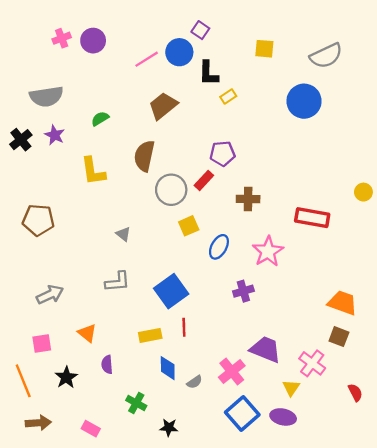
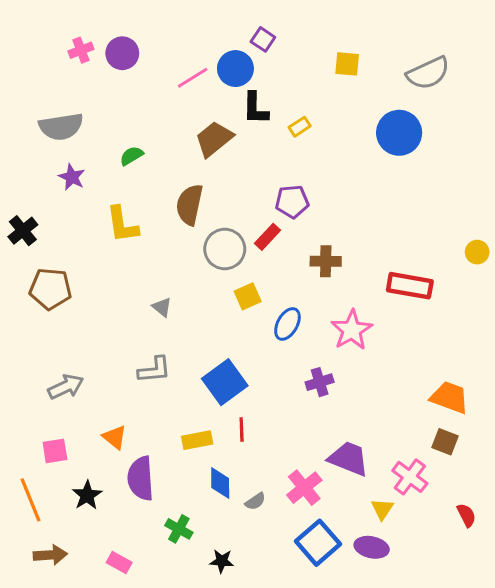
black L-shape: (208, 73) -> (255, 108), moved
black cross: (21, 140) -> (23, 231), moved
purple semicircle: (107, 365) -> (141, 478), size x1.8

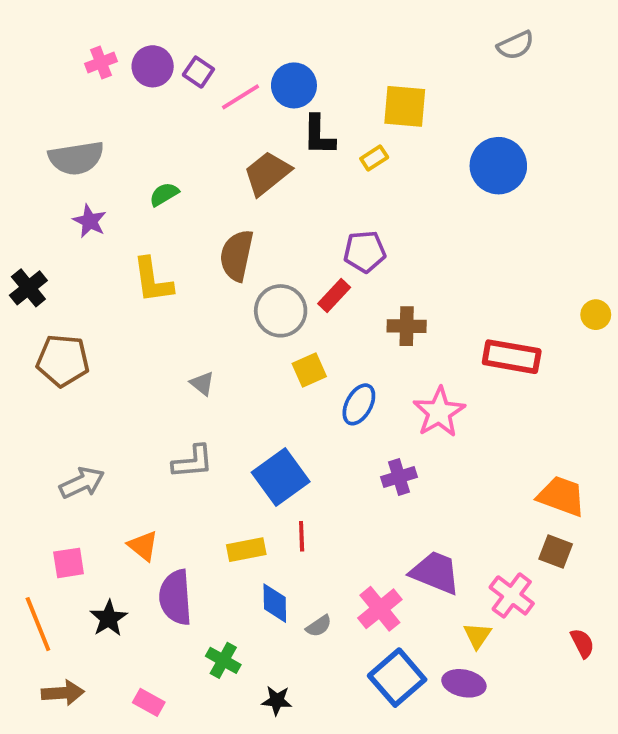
purple square: (263, 39) -> (198, 72), moved
yellow square: (347, 64) -> (405, 106), moved, size x1.4
gray semicircle: (428, 73) -> (516, 45), moved, size x0.7

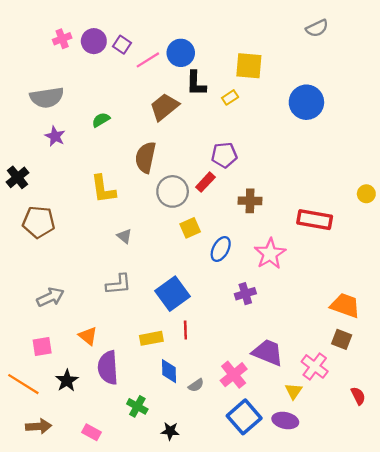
yellow L-shape: (153, 280) -> (103, 189), moved
orange line: (38, 624) -> (23, 384), turned -36

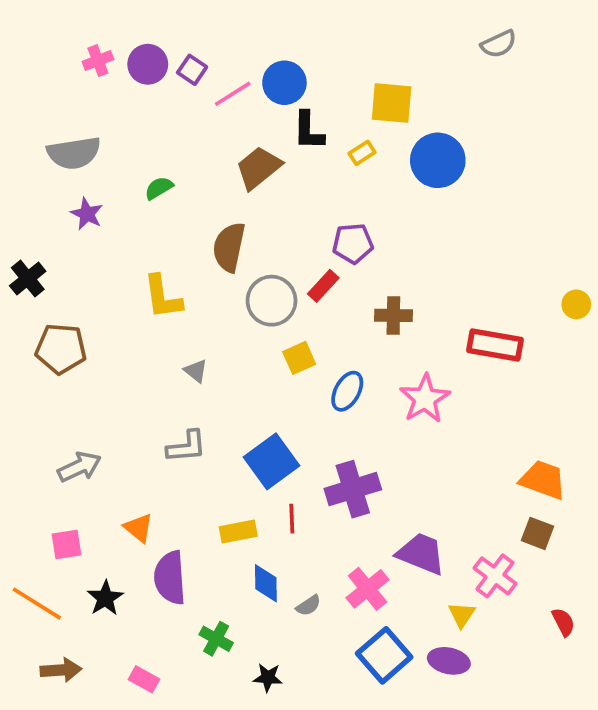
blue circle: (306, 102) -> (438, 160), moved
purple cross: (245, 294) -> (353, 489), moved, size x1.6

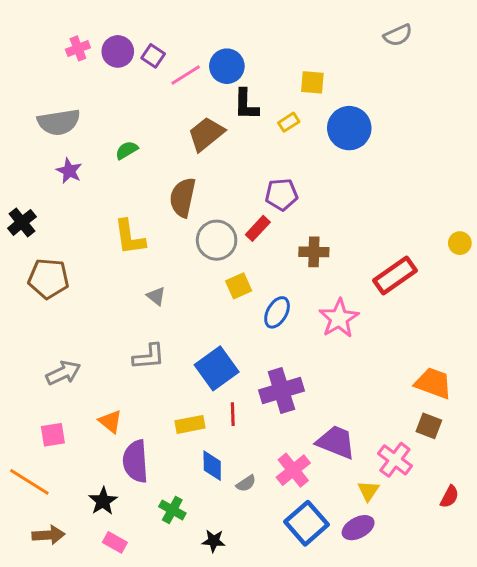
yellow square: (392, 103) -> (312, 82), size x0.7
red rectangle: (495, 345) -> (395, 276), turned -45
black star: (105, 598) -> (103, 501), moved
red semicircle: (563, 622) -> (450, 497), turned 55
purple ellipse: (449, 661) -> (358, 528), turned -40

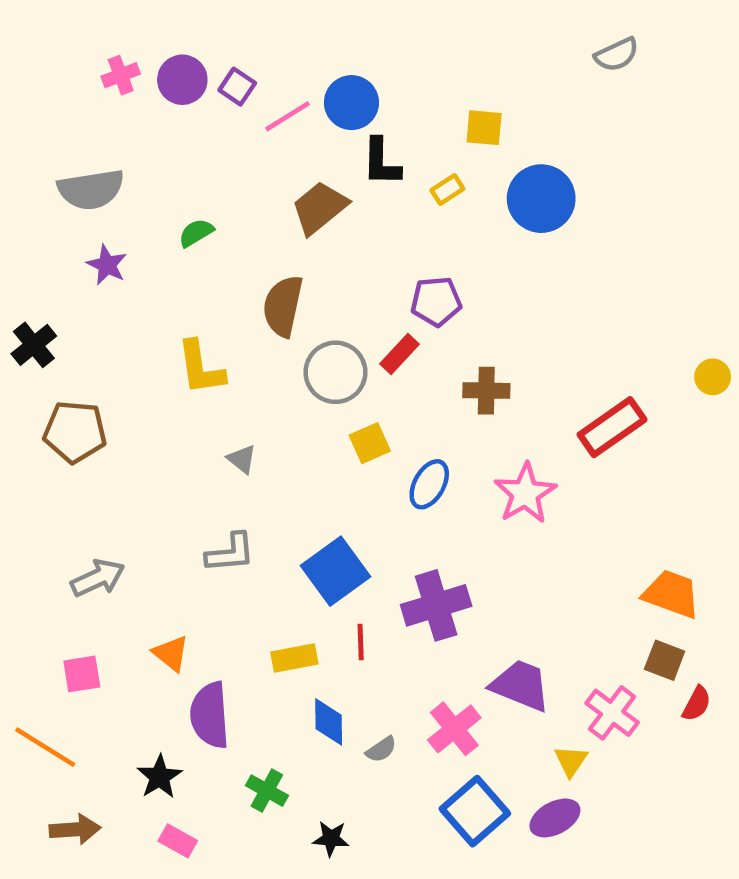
red semicircle: (450, 497) -> (697, 704), moved

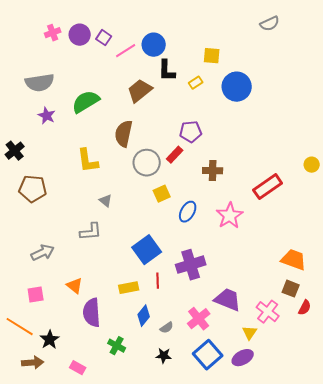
green semicircle: (196, 233) -> (86, 102), size x1.8
gray L-shape: (230, 553) -> (91, 232), moved
blue diamond: (329, 722) -> (144, 316), turned 40
black star: (159, 777) -> (50, 340), moved
black star: (331, 839) -> (164, 356), moved

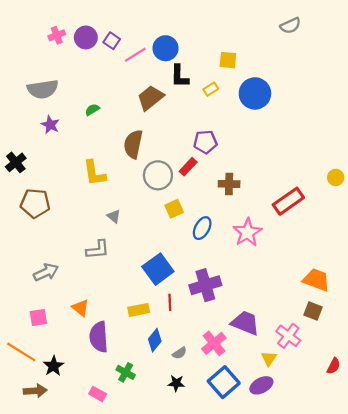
green semicircle: (86, 102) -> (92, 110), size x0.5
red semicircle: (305, 308) -> (334, 366), moved
pink rectangle: (78, 368) -> (98, 394), moved

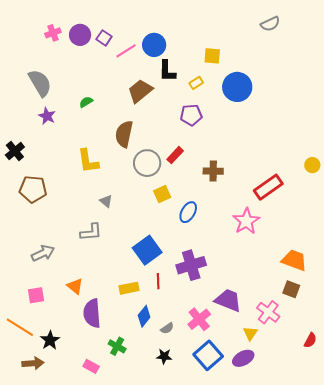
gray semicircle: (43, 89) -> (40, 83), turned -112
purple pentagon: (205, 142) -> (191, 115), moved
pink star: (247, 232) -> (246, 221), moved

